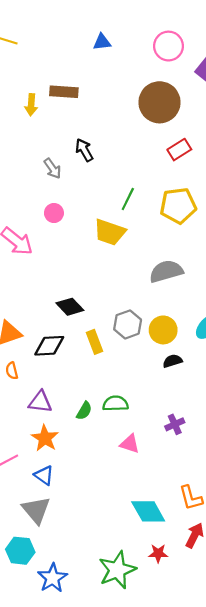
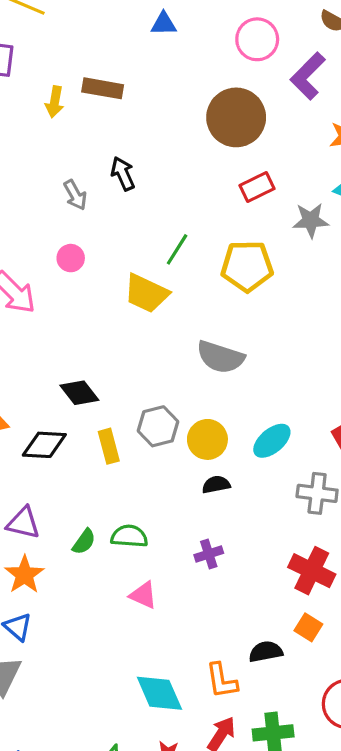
gray semicircle: (166, 271) -> (220, 357), turned -152
purple cross: (175, 424) -> (209, 554), moved

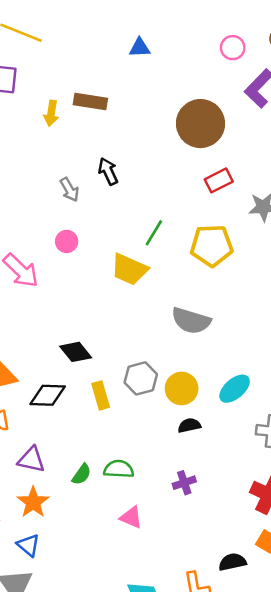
pink circle: (257, 39) -> (233, 48), moved, size x0.7

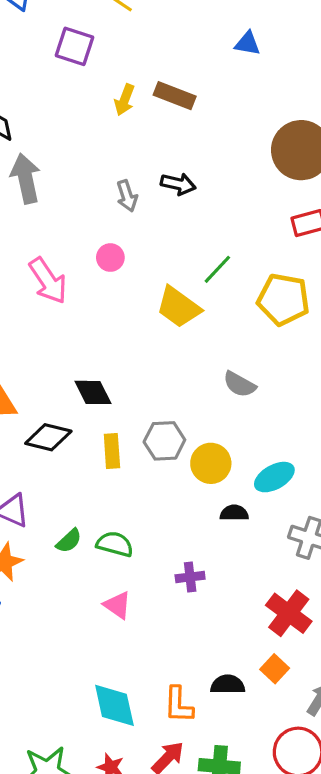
black arrow: (108, 171) -> (178, 184), turned 116
gray semicircle: (191, 321) -> (239, 384), size x0.7
black semicircle: (189, 425) -> (234, 513), moved

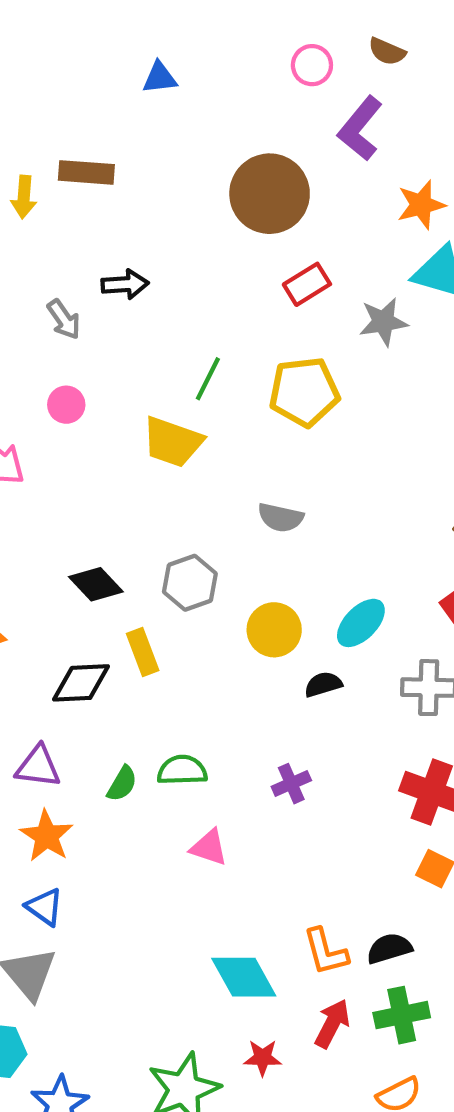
black diamond: (48, 437) -> (81, 683), moved
gray hexagon: (164, 441) -> (190, 583), moved
black semicircle: (228, 685) -> (389, 948), moved

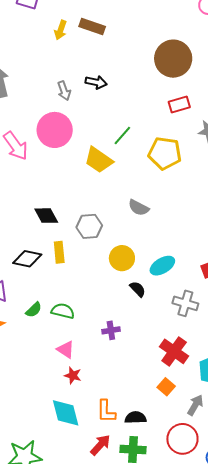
pink circle: (66, 405) -> (55, 130), size x2.0
black semicircle: (323, 684) -> (138, 289), turned 48
red star: (263, 1058) -> (73, 375), moved

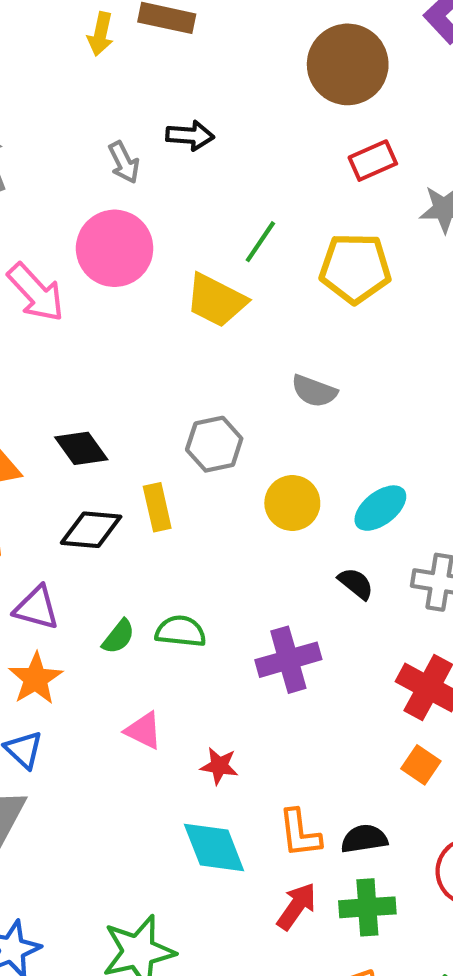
black diamond: (46, 216) -> (81, 448), moved
black semicircle: (138, 289) -> (356, 584), moved
purple cross: (111, 330) -> (288, 660), size x1.6
pink triangle: (66, 350) -> (144, 731), moved

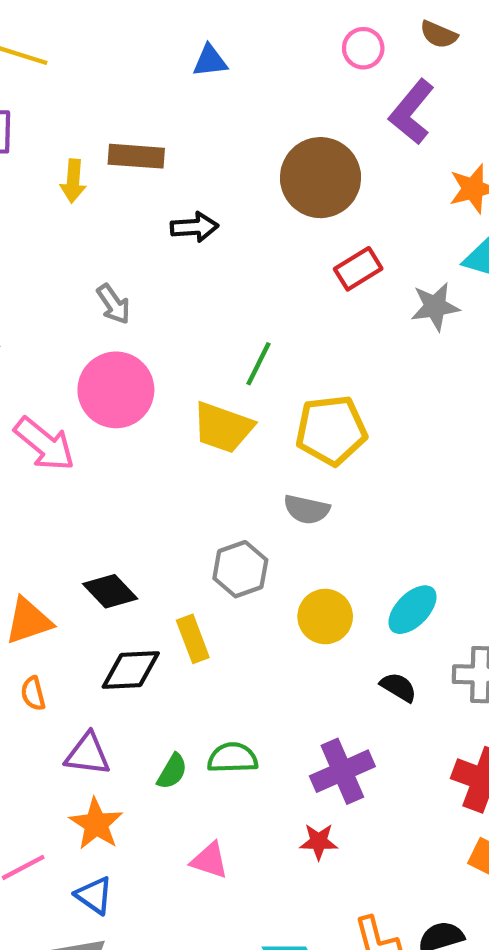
black arrow: (190, 136) -> (194, 227), moved
yellow pentagon: (355, 268) -> (331, 430), moved
gray semicircle: (314, 391) -> (307, 509), moved
red star: (219, 766) -> (319, 842), moved

